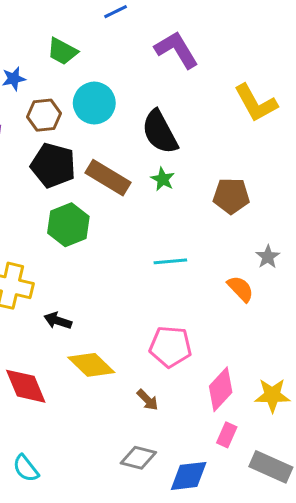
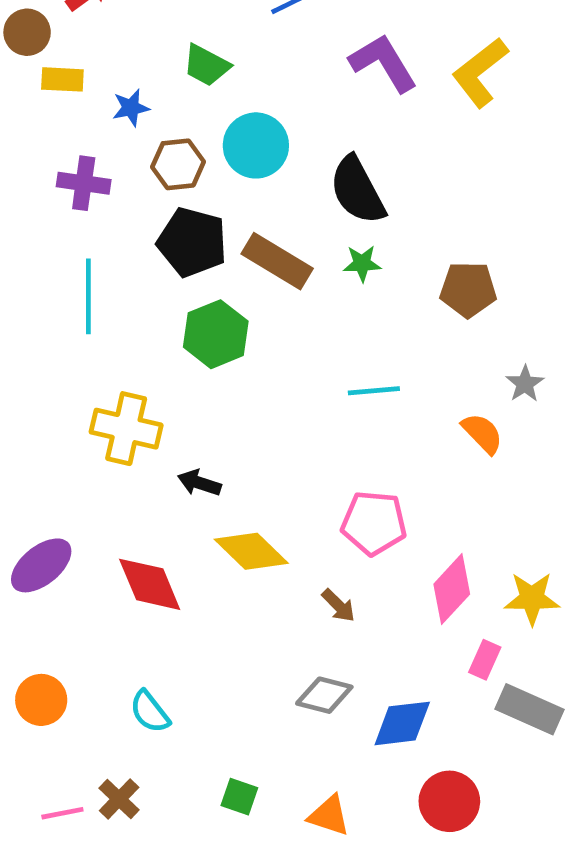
yellow L-shape: (256, 103) -> (480, 72), moved, turned 81
green star: (163, 179) -> (362, 263), turned -30
pink rectangle: (227, 435) -> (485, 660), moved

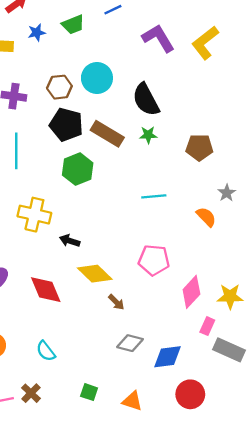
green trapezoid: (206, 65) -> (73, 25), moved, turned -50
blue star: (131, 108) -> (37, 32), moved
brown arrow: (338, 606) -> (116, 302), moved

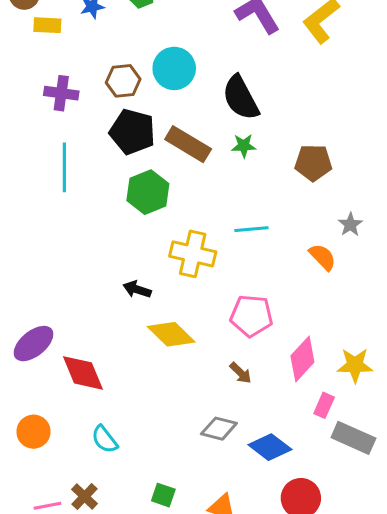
yellow cross: (34, 215) -> (193, 254), moved
red diamond: (46, 290) -> (83, 373), moved
brown arrow: (116, 302) -> (241, 373), moved
blue diamond: (168, 357) -> (270, 447), turned 44

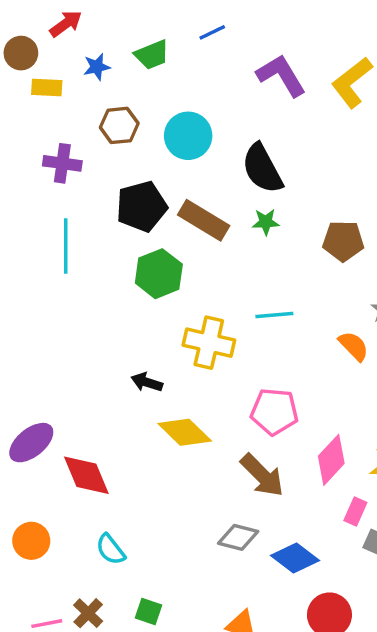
brown hexagon: (123, 81) -> (119, 125), moved
black pentagon: (132, 132) -> (142, 206), turned -30
brown arrow: (241, 373) -> (262, 475), size x1.8
green square: (163, 495) -> (148, 611), moved

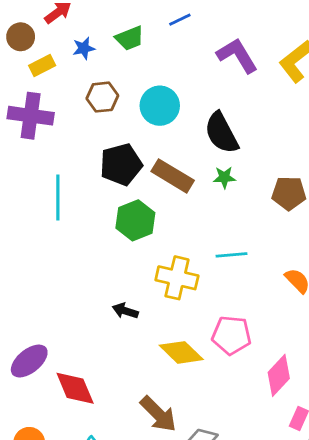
yellow rectangle: (47, 88) -> (42, 65), turned -30
purple cross: (62, 163) -> (31, 116), moved, size x1.4
yellow diamond: (185, 432) -> (181, 352), moved
brown arrow: (262, 475) -> (158, 414), moved

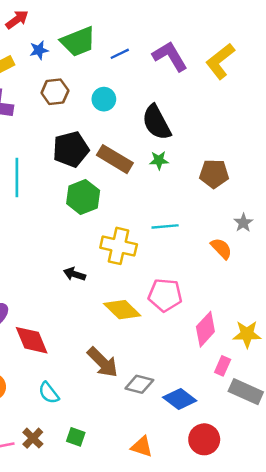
blue line: (180, 20) -> (120, 54), moved
green trapezoid: (130, 38) -> (78, 42), size x1.4
cyan circle: (160, 106) -> (104, 99), size x0.7

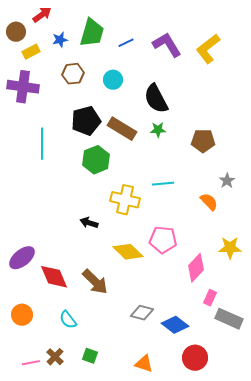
green trapezoid: (78, 42) -> (92, 33), turned -52
yellow star: (247, 334) -> (230, 248), moved
brown arrow: (103, 362) -> (95, 282), moved

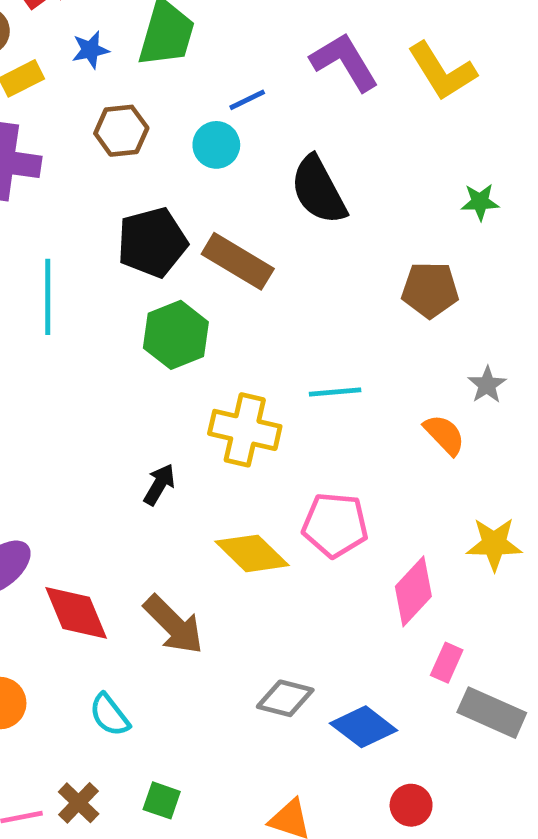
blue line: (126, 43) -> (247, 100), moved
yellow L-shape: (208, 49) -> (442, 71), turned -84
green star: (158, 130) -> (480, 202), moved
black arrow: (89, 223) -> (159, 485), turned 102
red circle: (195, 358) -> (411, 805), size x0.7

